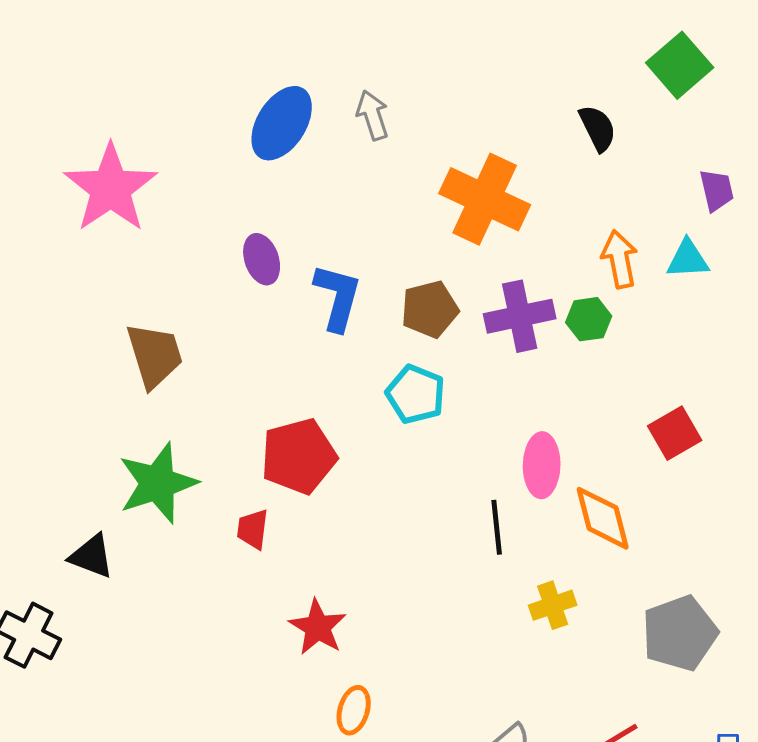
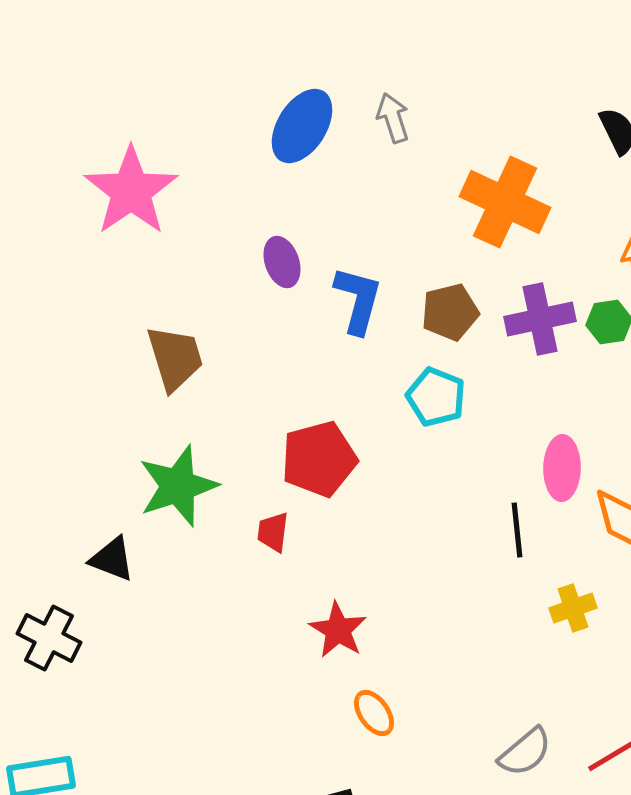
orange ellipse: (354, 710) -> (374, 713), turned -51

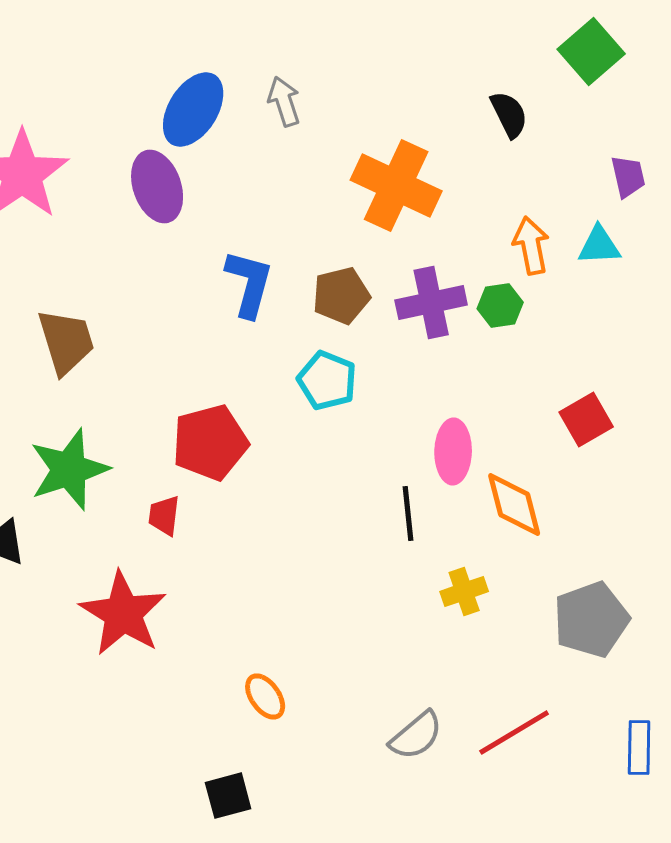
purple ellipse: (282, 262) -> (157, 186), moved, size x1.4
red star: (338, 630) -> (123, 614), moved, size x1.5

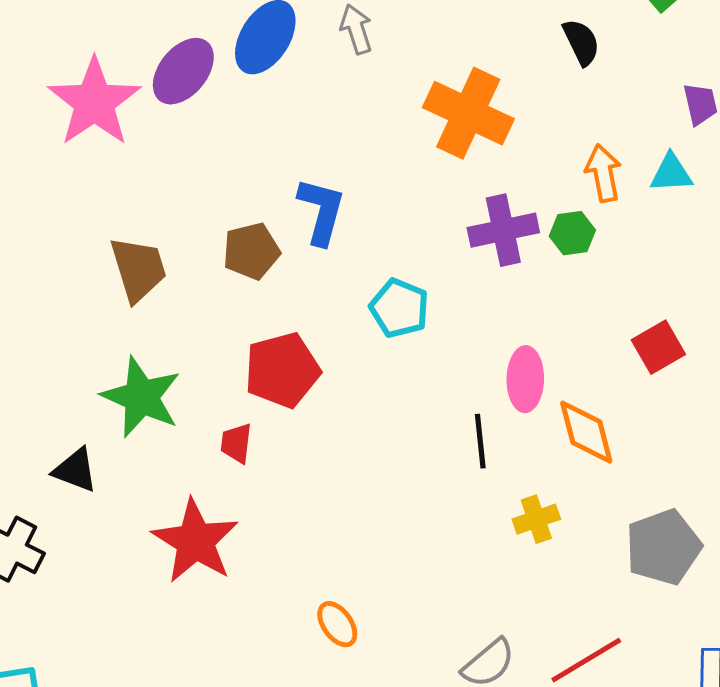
purple ellipse: (157, 186) -> (183, 71), moved, turned 58
brown pentagon: (341, 296) -> (251, 251), moved
green star: (69, 470) -> (141, 397), turned -30

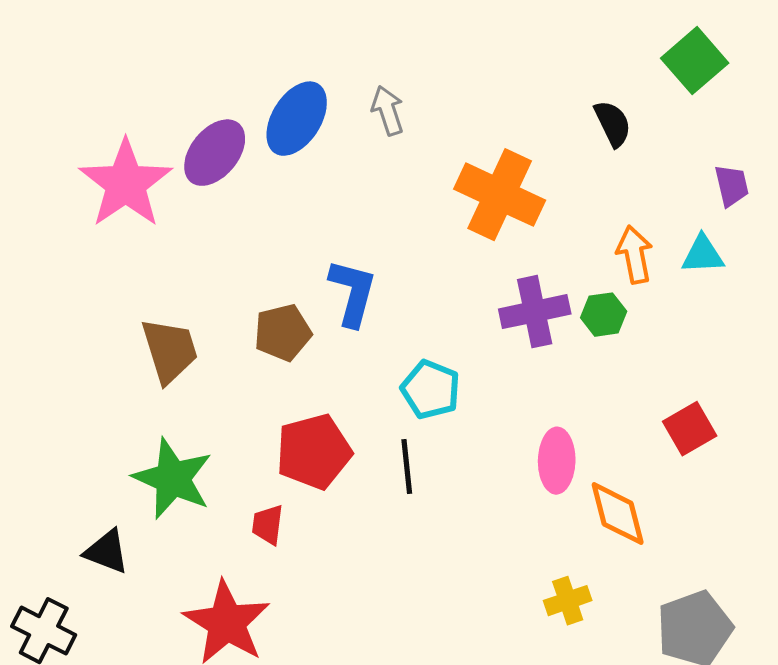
black line: (480, 441) -> (407, 467), moved

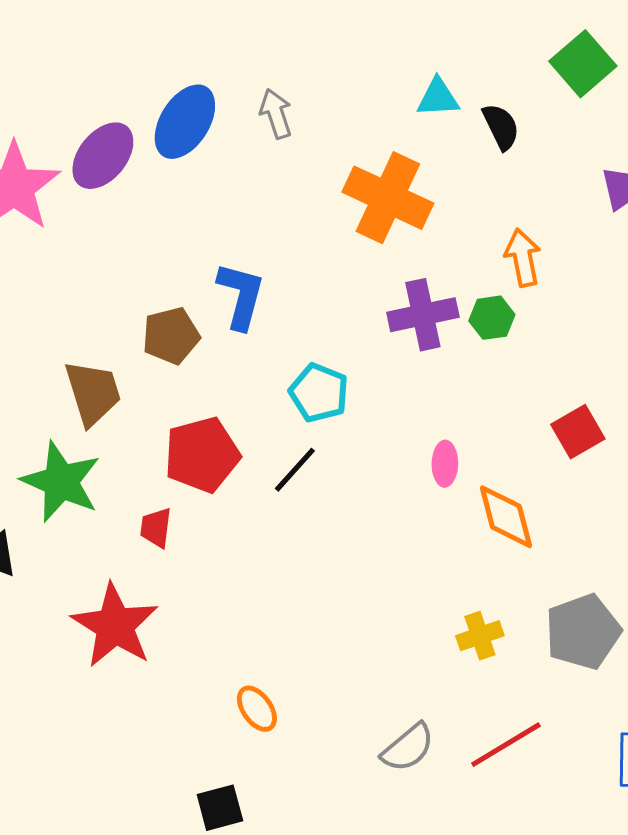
cyan triangle: (703, 255) -> (438, 98), moved
brown trapezoid: (170, 351) -> (93, 393), moved
pink ellipse: (557, 461) -> (445, 464), size x0.7
black line: (407, 467) -> (295, 470), turned 48
yellow cross: (568, 601) -> (480, 636), moved

